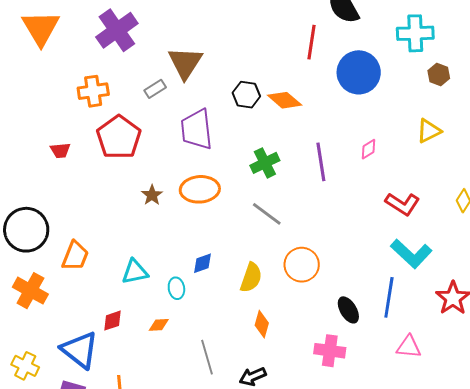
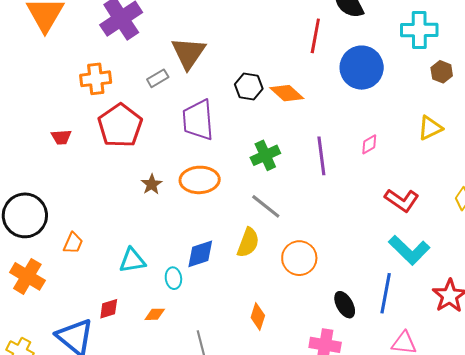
orange trapezoid: (75, 256) -> (73, 243), size x0.7
blue diamond: (203, 263) -> (200, 254), size x1.4
yellow semicircle: (251, 278) -> (248, 243), moved

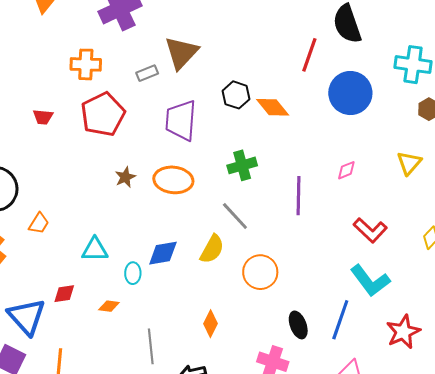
yellow triangle: (430, 128) -> (409, 163), turned -32
purple line: (321, 156) -> (298, 196), moved

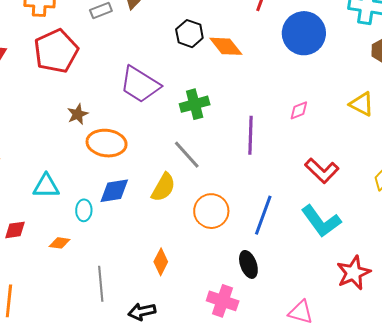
purple trapezoid: (181, 120) -> (140, 84), moved, turned -63
yellow triangle: (409, 163) -> (362, 104), turned -44
orange ellipse: (173, 180) -> (107, 143), moved
blue line: (340, 320) -> (263, 215), moved

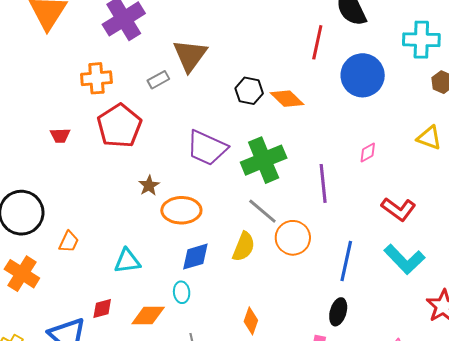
green cross: (195, 104) -> (264, 160), size x1.5
cyan ellipse: (84, 210) -> (182, 292), moved
orange circle: (211, 211) -> (293, 238), moved
orange diamond: (60, 243) -> (148, 316), size x1.6
black ellipse: (248, 264) -> (338, 312), turned 44

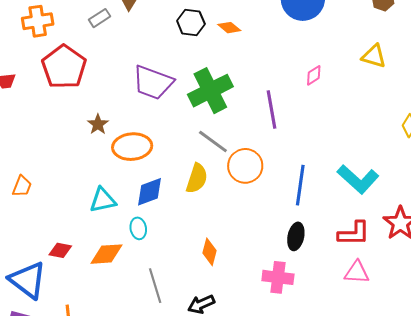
orange diamond: (287, 99) -> (229, 28), size x0.7
red L-shape: (399, 209) -> (354, 233), moved, turned -32
cyan triangle: (127, 261) -> (103, 200), moved
red diamond: (102, 308) -> (60, 250), turned 30

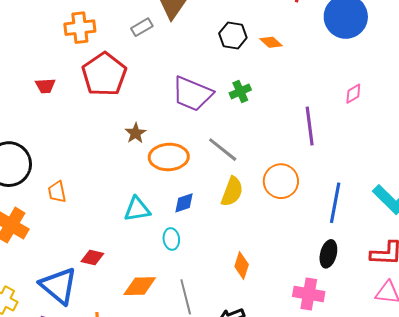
green cross: (210, 91) -> (240, 91), moved, size x0.5
gray line: (213, 142) -> (223, 150), moved
orange trapezoid: (22, 186) -> (57, 192), turned 145
blue diamond: (149, 192) -> (184, 203), size x0.7
orange diamond: (107, 254) -> (140, 286), moved

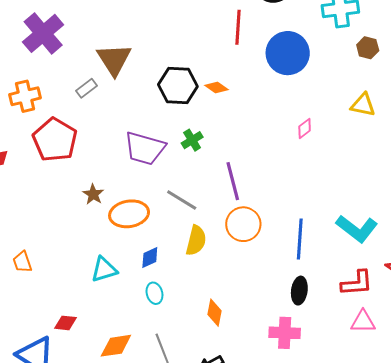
black hexagon: (233, 36) -> (178, 85), size x1.4
purple line: (310, 126) -> (233, 181), moved
cyan ellipse: (171, 239) -> (154, 293), moved

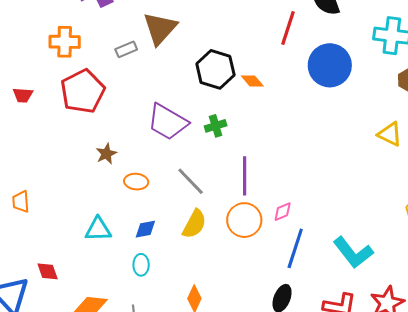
pink diamond: (305, 129) -> (283, 212), moved
orange ellipse: (129, 214) -> (136, 182), size x0.6
red diamond: (66, 323) -> (48, 271), turned 50

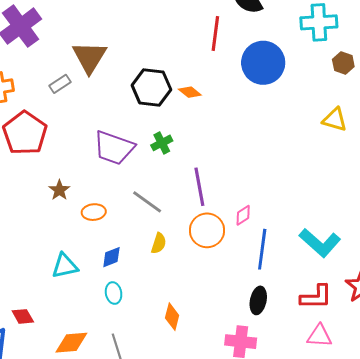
yellow semicircle: (194, 224) -> (159, 243), size x0.7

